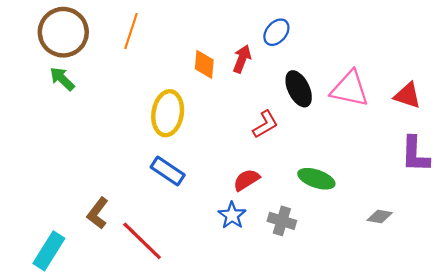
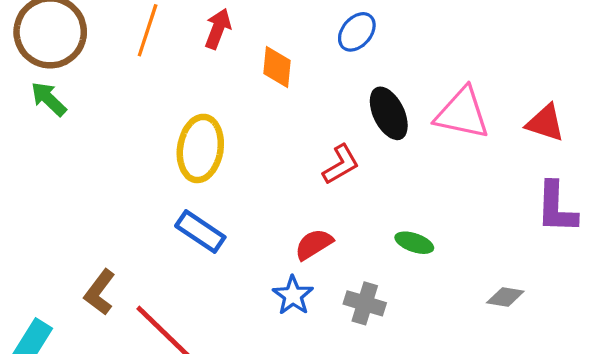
red arrow: (242, 59) -> (218, 29), moved
orange diamond: (204, 64) -> (277, 67), moved
green ellipse: (316, 179) -> (414, 243), size x0.7

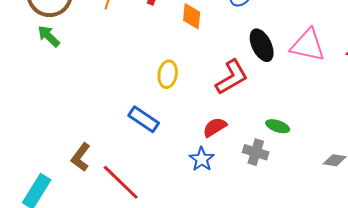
yellow ellipse: (200, 148) -> (168, 74), moved, size x0.7
red L-shape: (341, 164) -> (232, 77), size x1.4
gray cross: (365, 303) -> (256, 152), moved

